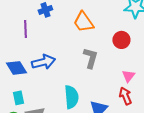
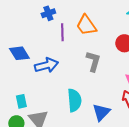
purple line: (25, 29) -> (62, 32), moved
blue diamond: (16, 68) -> (19, 53), moved

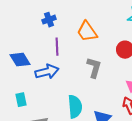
purple line: (62, 32) -> (57, 47), moved
cyan rectangle: (21, 101) -> (21, 100), moved

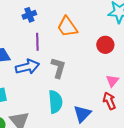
gray L-shape: (94, 68) -> (58, 68), moved

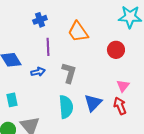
blue arrow: (27, 67) -> (38, 72), size x0.6
blue triangle: (82, 114) -> (93, 103), moved

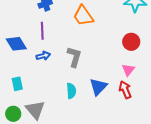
purple line: (48, 47) -> (42, 31), moved
red circle: (116, 50) -> (131, 42), moved
cyan semicircle: (66, 107) -> (71, 91), size x0.7

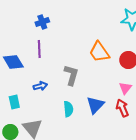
orange trapezoid: (83, 16) -> (99, 52), moved
blue arrow: (43, 56) -> (40, 86), moved

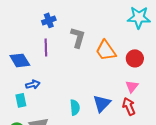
gray L-shape: (71, 75) -> (78, 37), moved
blue arrow: (40, 86) -> (33, 84), moved

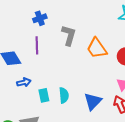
cyan rectangle: (21, 100) -> (44, 95), moved
cyan semicircle: (75, 107) -> (64, 95), moved

